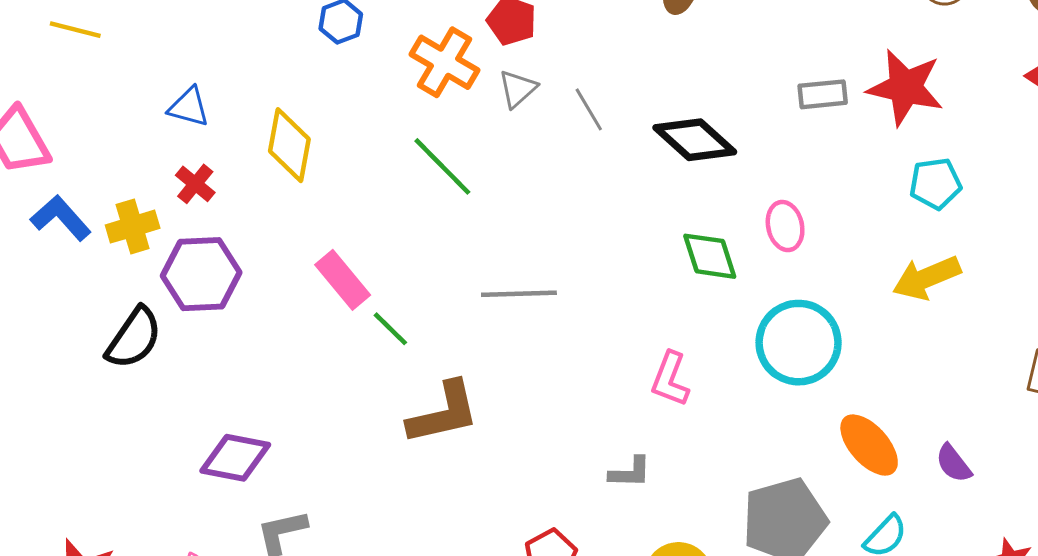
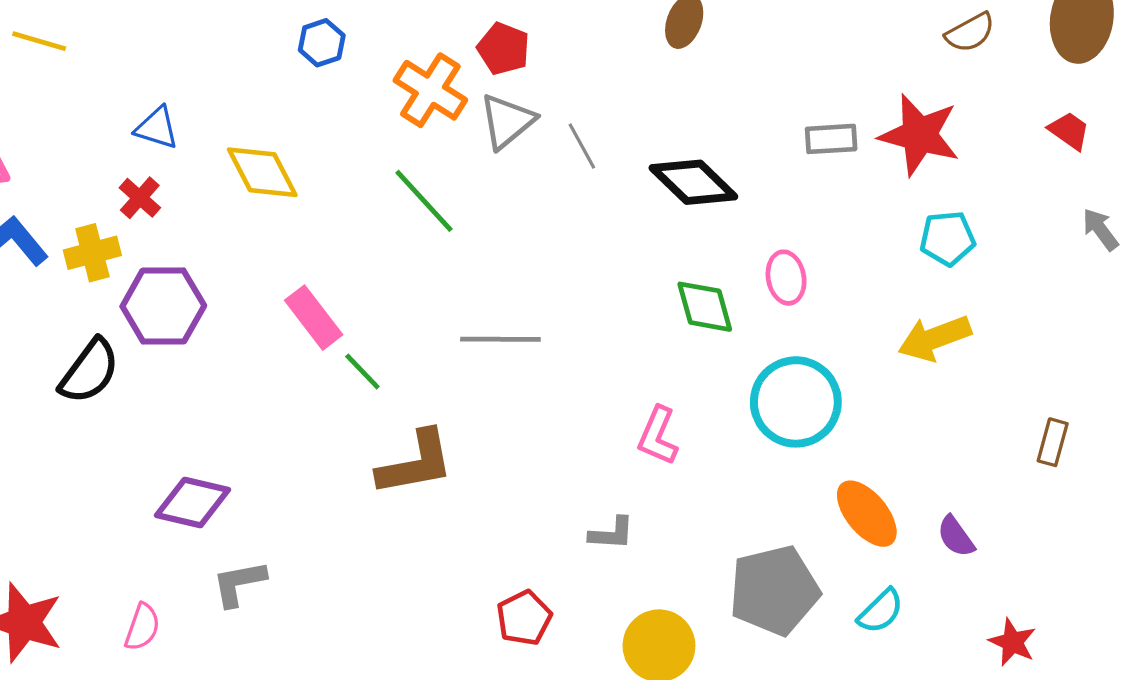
gray triangle: (518, 89) -> (507, 121), size x1.4
yellow diamond: (289, 145) -> (262, 172), turned -40
red cross: (195, 184) -> (140, 198), moved

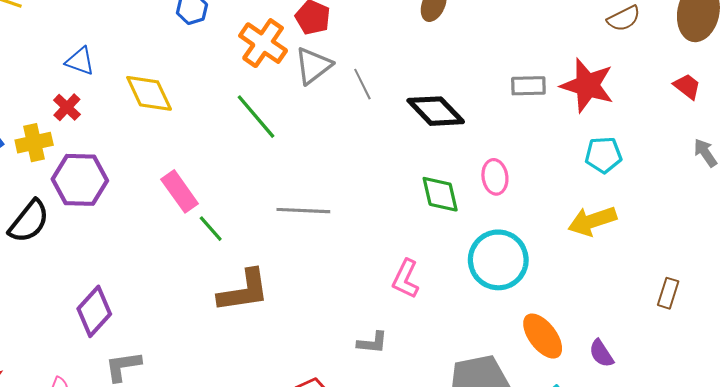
purple diamond: (193, 502) -> (94, 311), turned -63

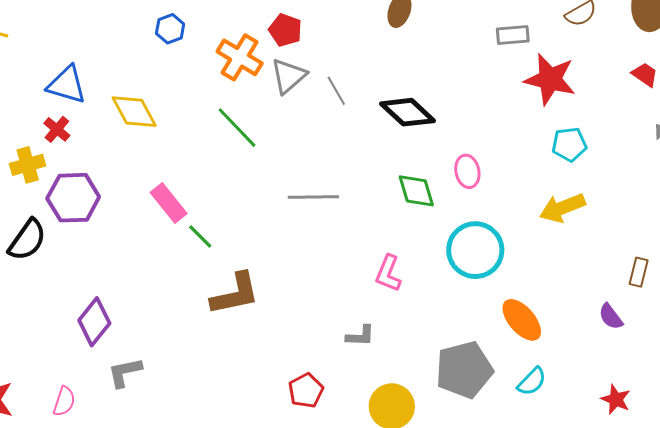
blue triangle: (80, 61) -> (67, 85), size x1.4
gray rectangle: (528, 86) -> (513, 35), moved
gray line: (303, 211) -> (313, 197), moved
purple semicircle: (601, 353) -> (611, 317), moved

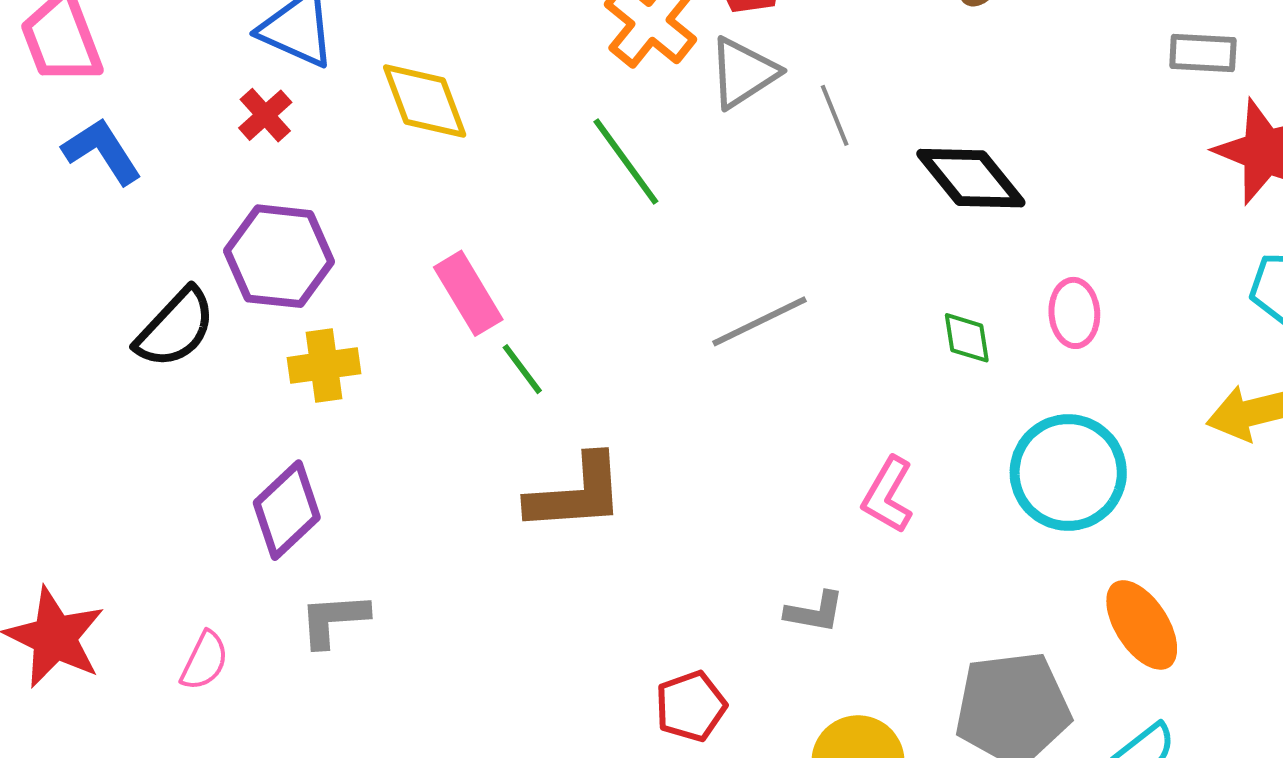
yellow cross: (28, 165) -> (324, 366), moved
green diamond: (416, 191) -> (967, 338), size x0.7
gray line: (313, 197) -> (760, 321), turned -33

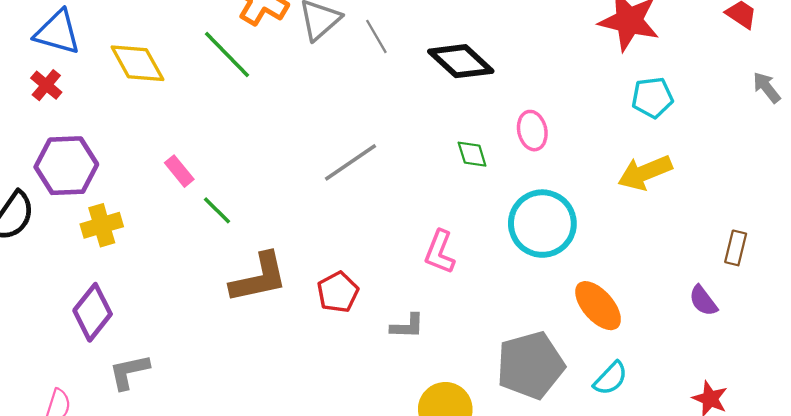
green line: (626, 162) -> (227, 55), moved
pink rectangle: (468, 293) -> (179, 171), size x0.7
red pentagon: (691, 706) -> (338, 292), moved

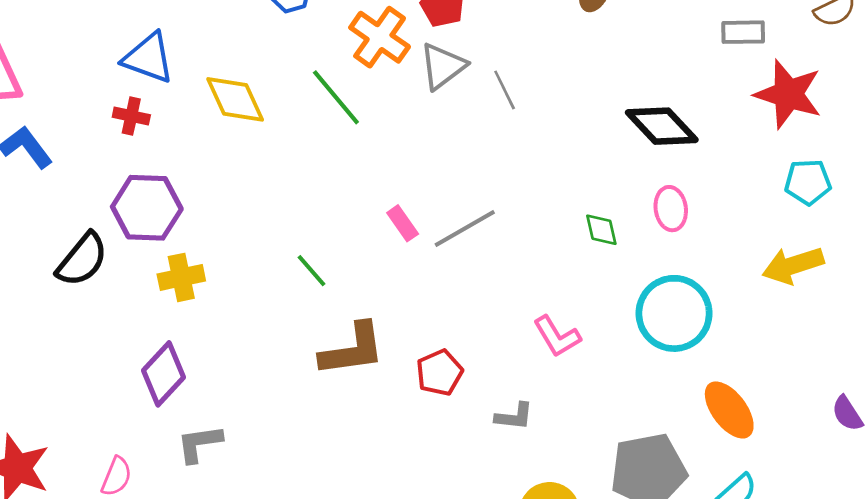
black diamond: (461, 61) -> (662, 126), moved
red cross: (46, 85) -> (131, 116), turned -32
pink rectangle: (179, 171) -> (403, 223), moved
pink L-shape: (440, 252) -> (557, 336), turned -57

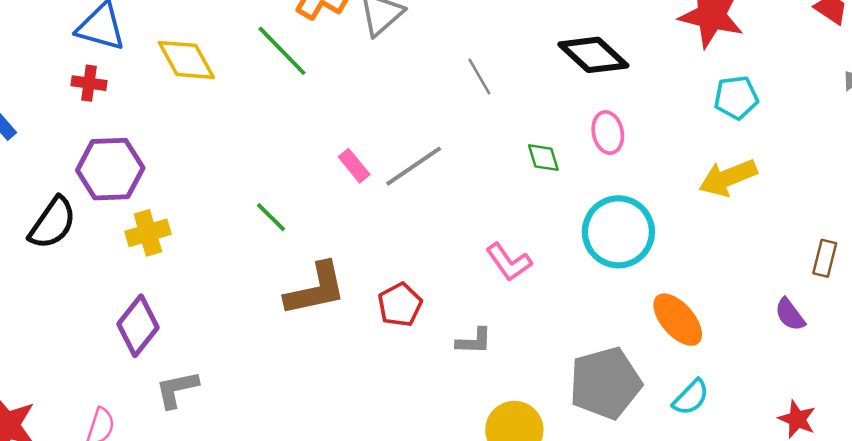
gray line: (505, 90) -> (479, 76), moved

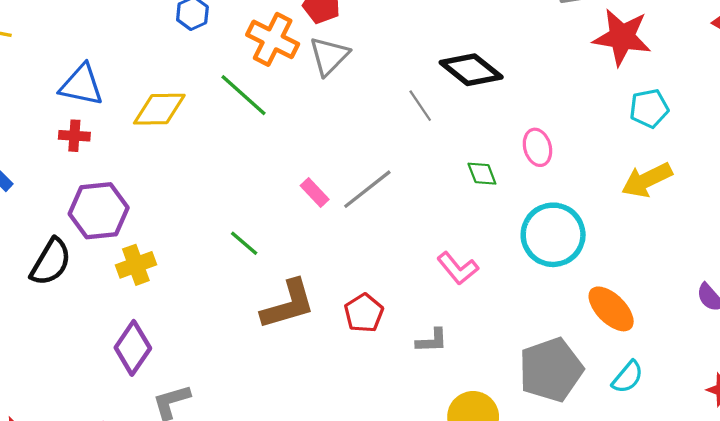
black diamond: (593, 55) -> (471, 70), moved
yellow diamond: (186, 60) -> (159, 109), turned -58

